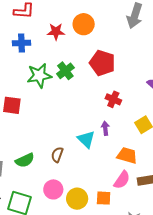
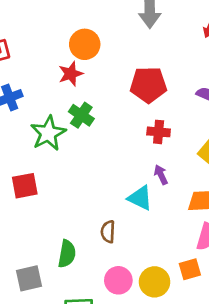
red star: (56, 32) -> (71, 74), moved
red pentagon: (102, 63) -> (148, 85), moved
green semicircle: (25, 160) -> (67, 254), turned -36

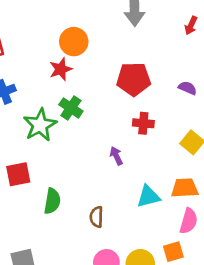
purple arrow: (161, 175) -> (116, 156), moved
cyan triangle: (140, 198) -> (148, 196), moved, turned -40
green semicircle: (67, 254) -> (52, 201), moved

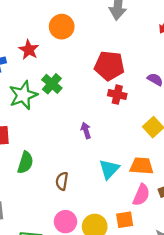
red star: (61, 69) -> (29, 50), moved, turned -30
red cross: (143, 123) -> (117, 95), moved
cyan triangle: (148, 196) -> (109, 169), turned -40

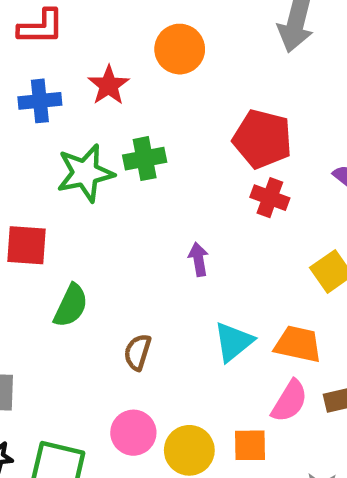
green cross: (52, 84) -> (145, 159), turned 30

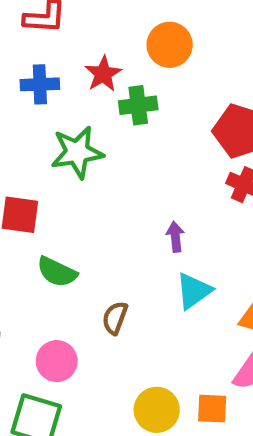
green cross: (145, 159) -> (138, 105), moved
green semicircle: (71, 306) -> (57, 272), turned 87
cyan triangle: (233, 342) -> (194, 291), moved
pink circle: (133, 433) -> (57, 361), moved

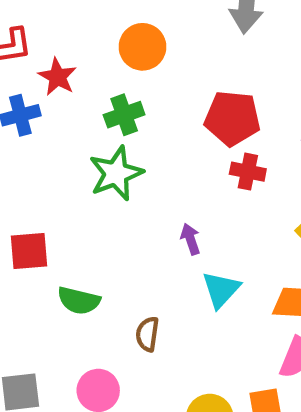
red star: (103, 74) -> (57, 77), moved
green star: (77, 152) -> (116, 173), moved

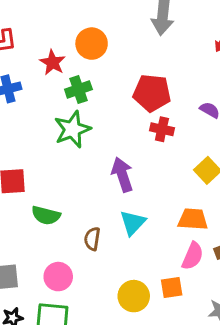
red star: (57, 77) -> (53, 62), moved
purple arrow: (190, 239) -> (122, 175), size x1.6
cyan triangle: (221, 290) -> (133, 223), moved

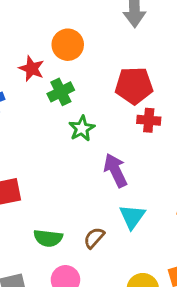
green star: (72, 129) -> (82, 128), moved, size x0.7
green semicircle: (46, 215) -> (48, 238), moved
brown semicircle: (92, 239) -> (94, 238), turned 40

